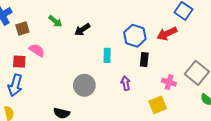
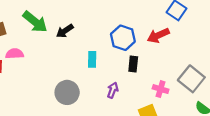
green arrow: (55, 21) -> (35, 22), size x1.6
pink semicircle: (37, 50) -> (15, 54), turned -35
purple arrow: (126, 83) -> (113, 90), turned 32

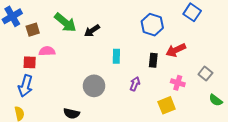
red arrow: (158, 35) -> (176, 50), moved
blue hexagon: (123, 38) -> (152, 25), moved
gray square: (191, 79) -> (205, 74), size x0.6

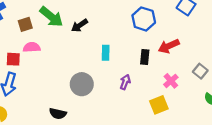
brown square: (33, 30) -> (25, 24), moved
pink cross: (178, 83) -> (171, 81), turned 32

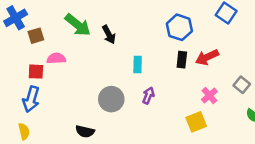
brown square: (25, 24) -> (36, 36), moved
black arrow: (80, 25) -> (109, 35), turned -84
black rectangle: (145, 57) -> (182, 60), moved
purple arrow: (125, 82) -> (148, 96), moved

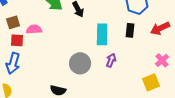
brown square: (36, 36) -> (13, 22), moved
black rectangle: (182, 60) -> (130, 30), moved
cyan rectangle: (138, 64) -> (102, 34), size x1.5

